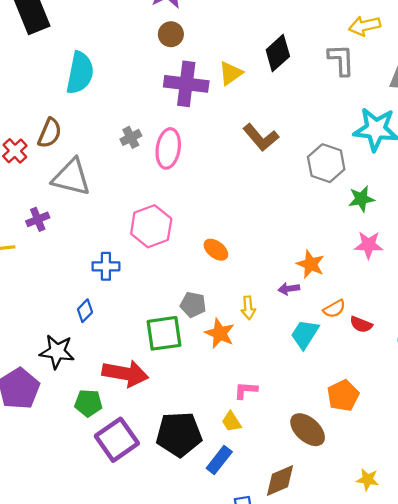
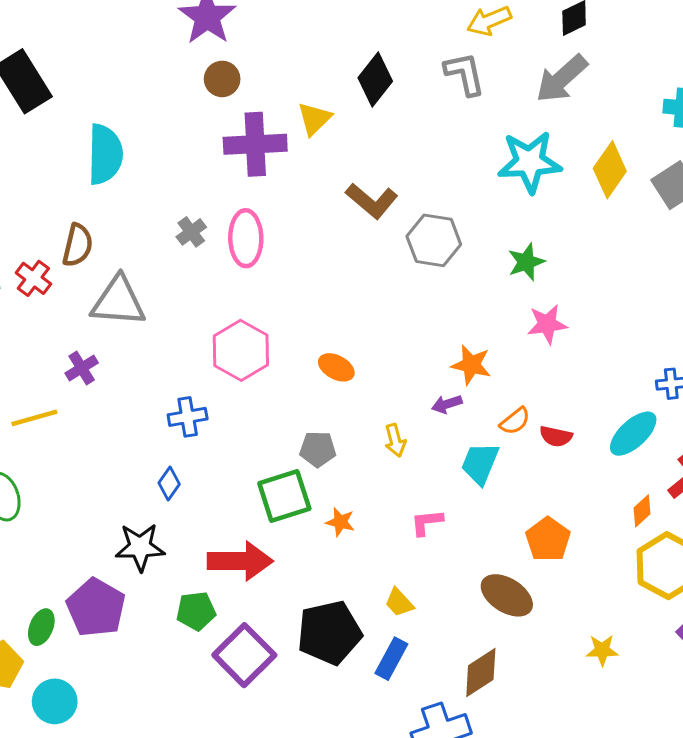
gray hexagon: (326, 163) -> (434, 240), moved
orange star: (220, 333) -> (340, 522), moved, size x0.7
pink L-shape: (246, 390) -> (427, 522), moved

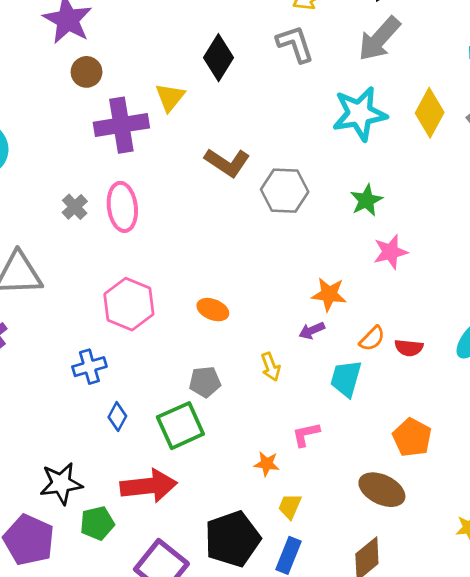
blue diamond: (169, 484) -> (117, 417), moved
orange star: (340, 522) -> (267, 464), moved
yellow trapezoid: (399, 603) -> (290, 506), turned 72
green pentagon: (196, 611) -> (97, 523), moved

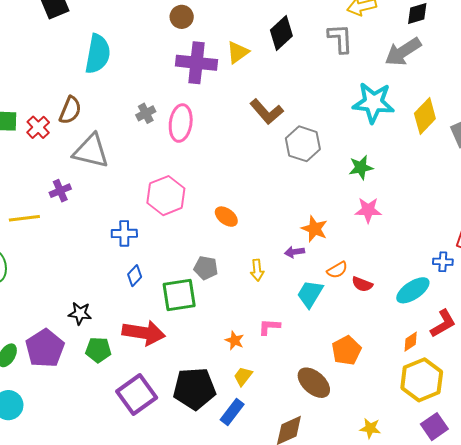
black star: (61, 483) -> (80, 313), size x0.7

